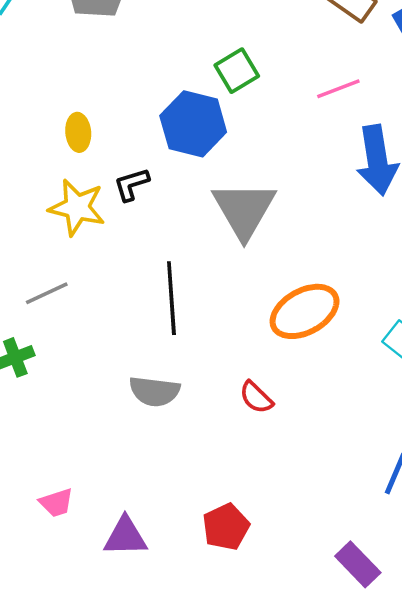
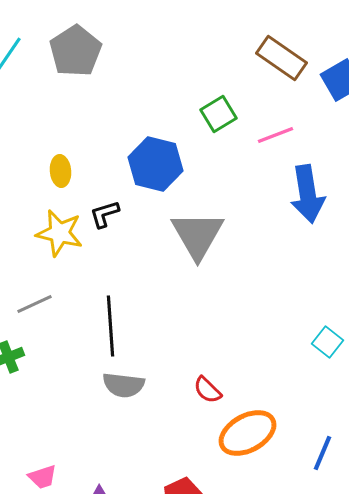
green square: (237, 71) -> (218, 114), moved
black line: (171, 298) -> (110, 326), moved
orange ellipse: (305, 311) -> (248, 433), moved

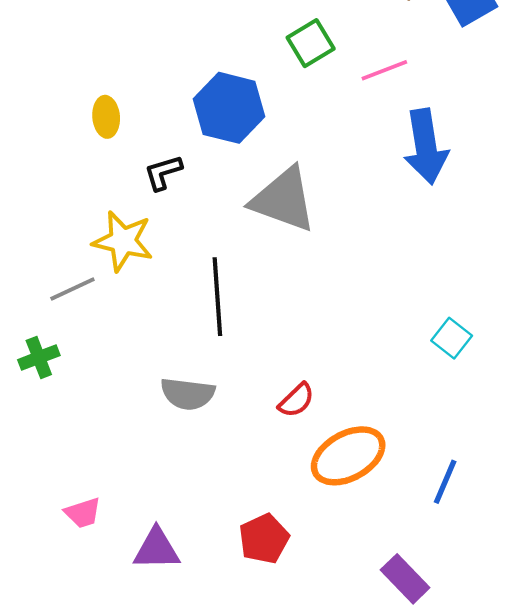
yellow star: (60, 233) -> (123, 241), moved
gray triangle: (198, 235) -> (283, 200), turned -40
black line: (110, 326) -> (217, 297), moved
red semicircle: (208, 390) -> (296, 400), turned -88

